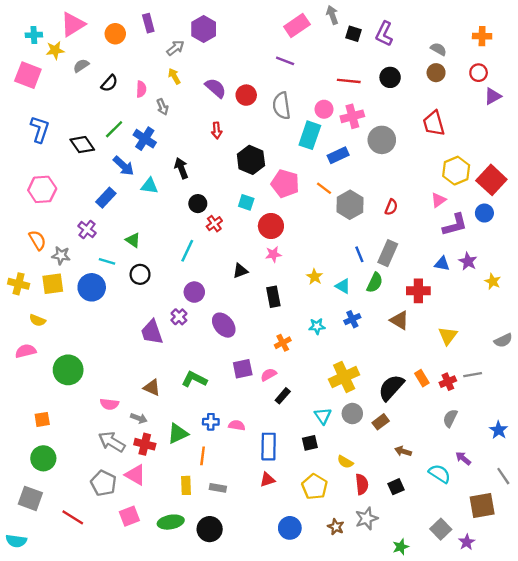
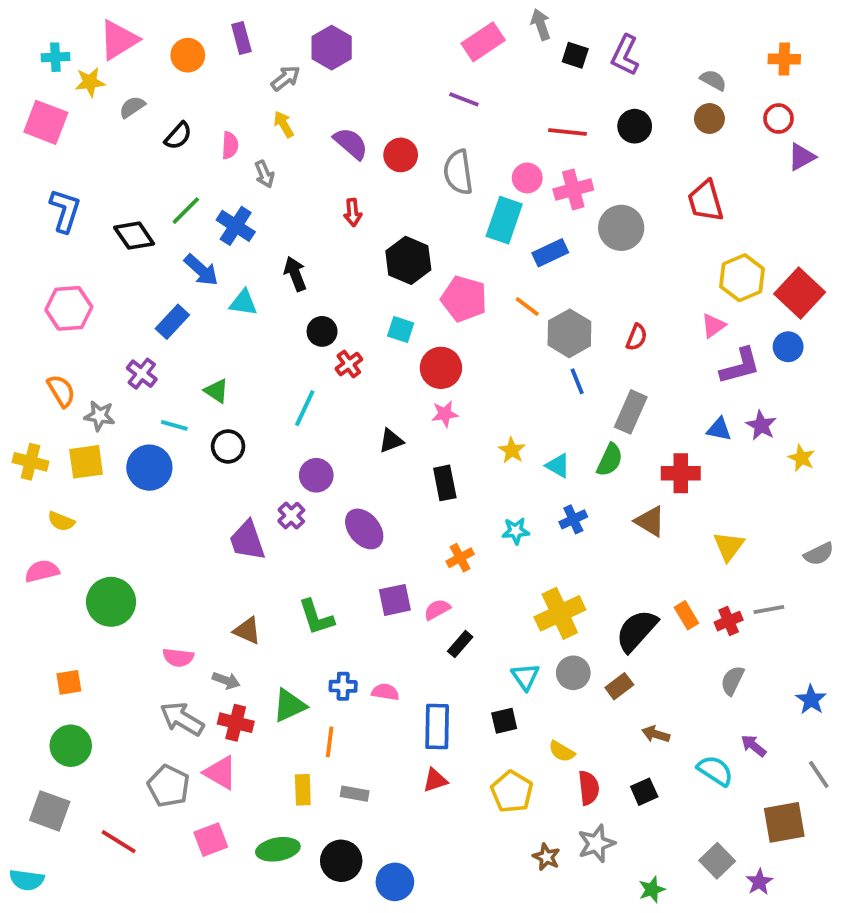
blue line: (359, 254) -> (577, 381), moved
green L-shape: (194, 379) -> (316, 617), turned -135
blue circle: (290, 528) -> (395, 882), moved

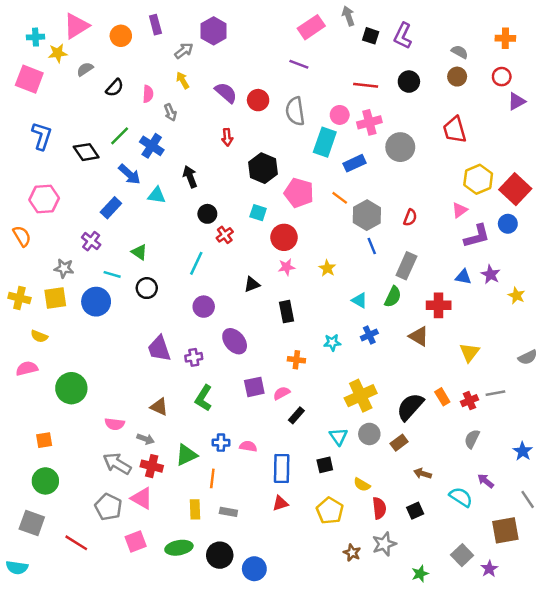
orange semicircle: (61, 391) -> (22, 236), moved
yellow star: (512, 450) -> (327, 268), moved
purple cross: (291, 516) -> (194, 357), moved, turned 35
orange cross: (460, 558) -> (296, 360), turned 35
green L-shape: (316, 617) -> (204, 398), turned 50

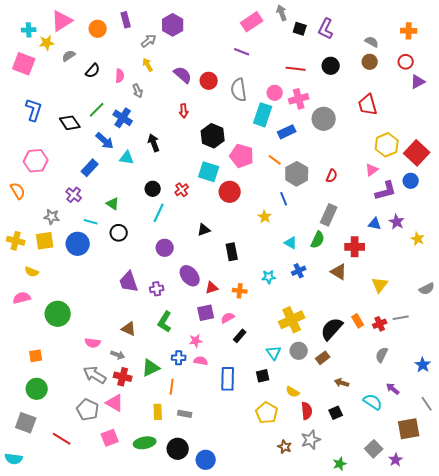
cyan square: (258, 213) -> (209, 172), size x1.5
black circle: (207, 214) -> (153, 189), moved
blue line: (372, 246) -> (284, 199), moved
pink star: (286, 267) -> (196, 341), moved
red triangle: (280, 503) -> (212, 288), moved

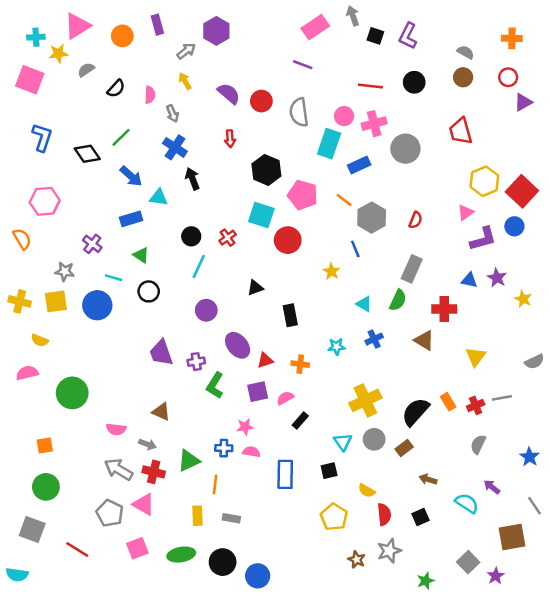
blue cross: (123, 118) -> (175, 147), moved
blue rectangle: (90, 168) -> (131, 219), moved, turned 30
green L-shape: (165, 322) -> (215, 385), moved

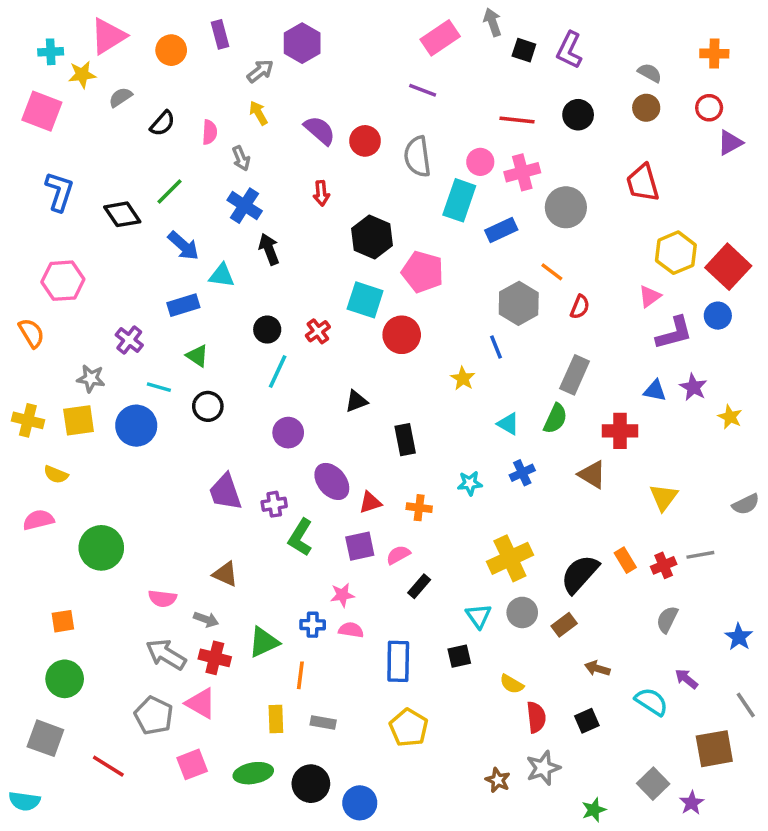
orange line: (344, 200) -> (552, 272), moved
yellow pentagon: (334, 517) -> (409, 728), moved

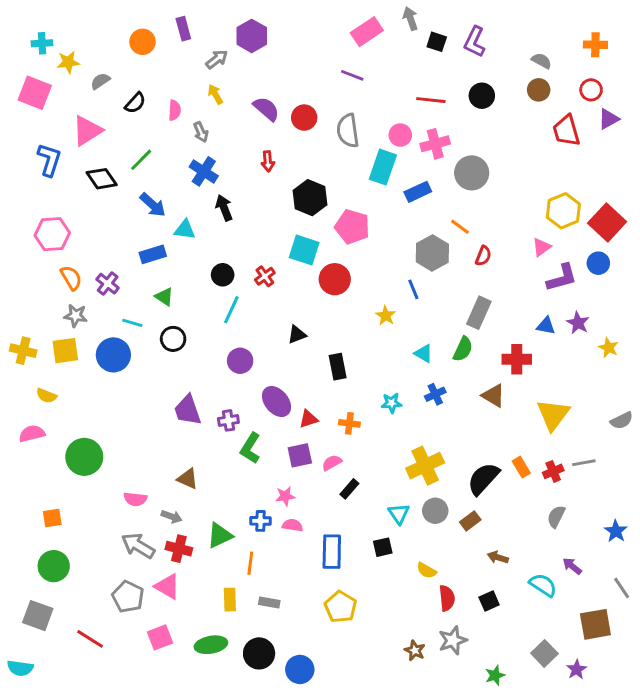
pink triangle: (108, 36) -> (87, 131), moved
red trapezoid: (643, 183) -> (566, 131), moved
orange semicircle: (31, 333) -> (71, 278), moved
yellow triangle: (664, 497) -> (553, 415), size x1.4

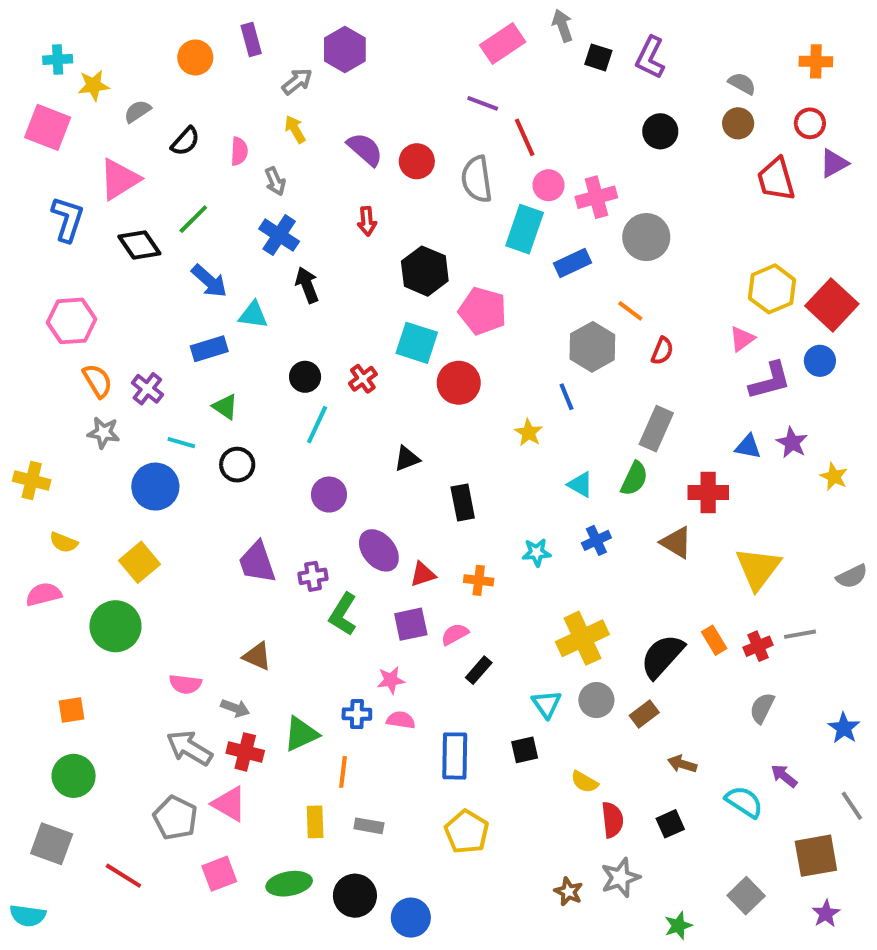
red line: (431, 100) -> (525, 137), moved, turned 60
yellow square: (65, 351) -> (139, 562), moved, turned -32
purple star: (576, 669) -> (826, 914), moved

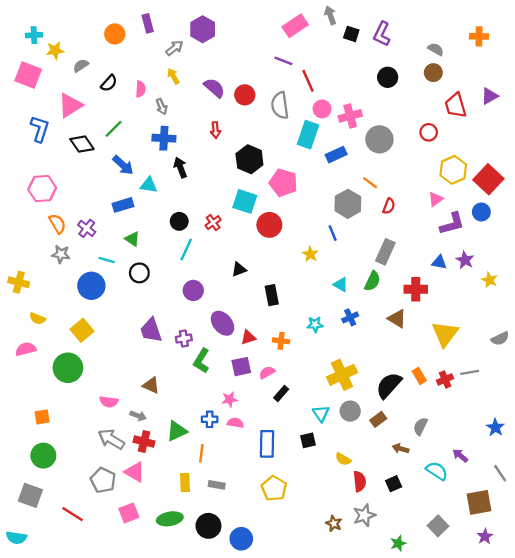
red circle: (810, 123) -> (429, 132), moved
blue cross: (279, 235) -> (164, 138), turned -30
gray semicircle: (762, 708) -> (420, 426), moved

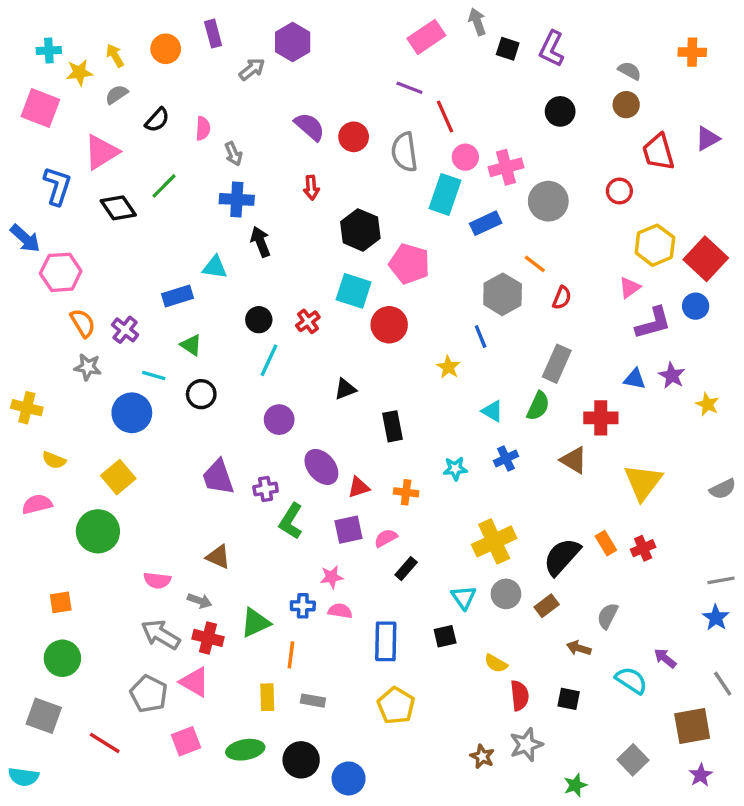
yellow arrow: (173, 76) -> (115, 56), moved
blue arrow: (123, 165) -> (25, 238), moved
gray line: (470, 372) -> (721, 580), moved
black square: (394, 484) -> (569, 699), turned 35

